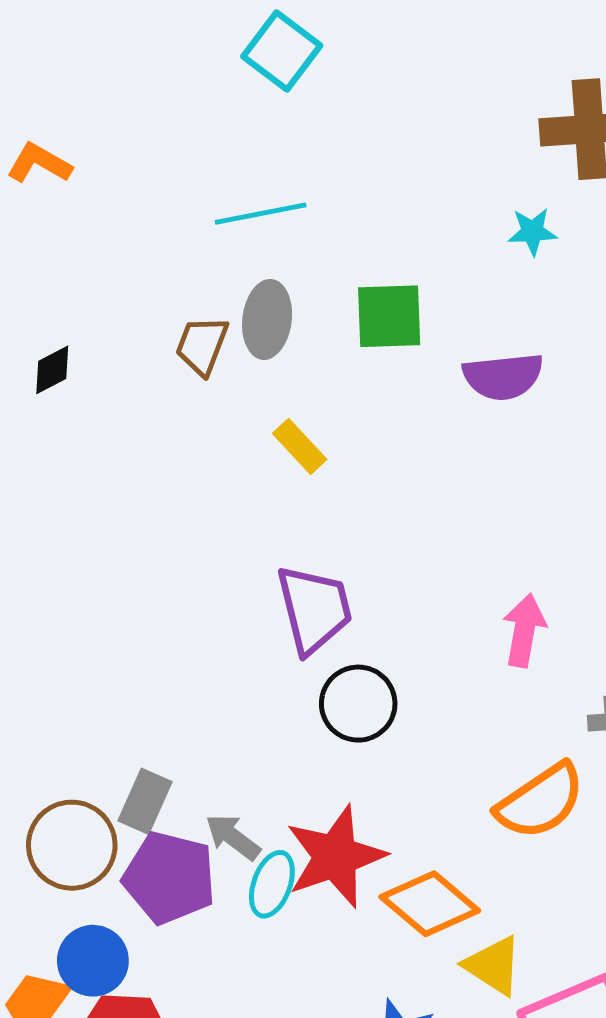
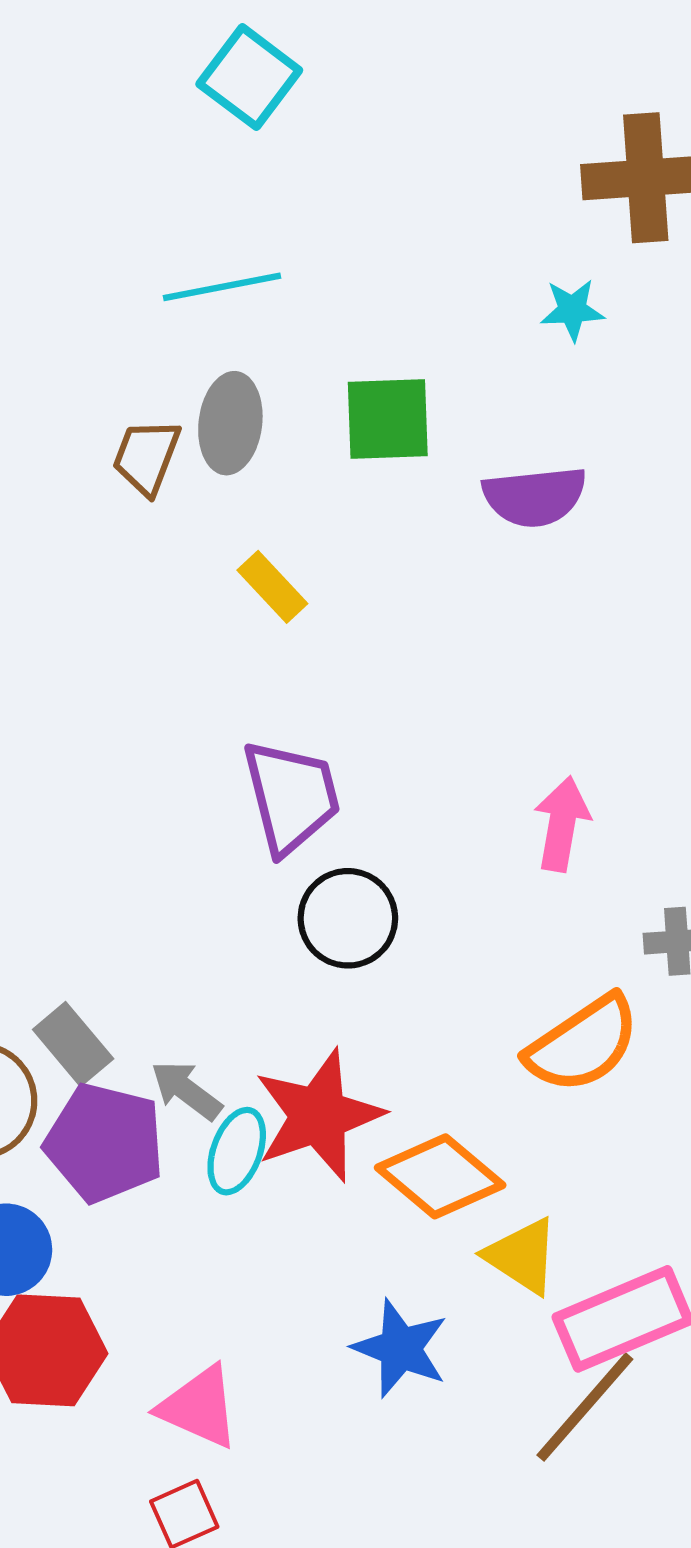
gray rectangle: (145, 801) -> (73, 1044), turned -64

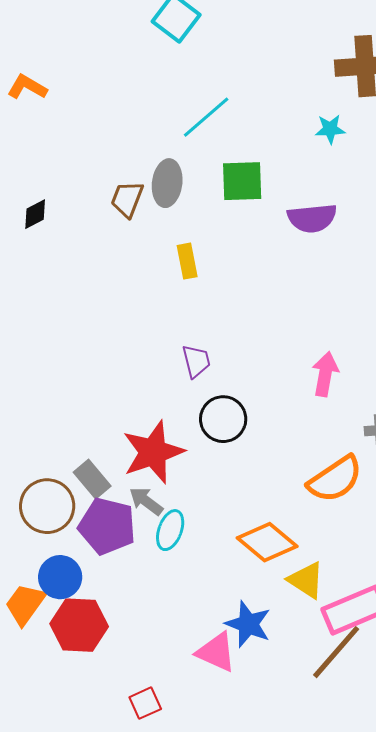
cyan line: (222, 287) -> (206, 117), moved, turned -30
yellow rectangle: (272, 587) -> (187, 261), turned 32
purple trapezoid: (291, 797) -> (196, 361), size x0.6
red star: (319, 1115) -> (153, 452), moved
pink triangle: (199, 1407) -> (216, 652), moved

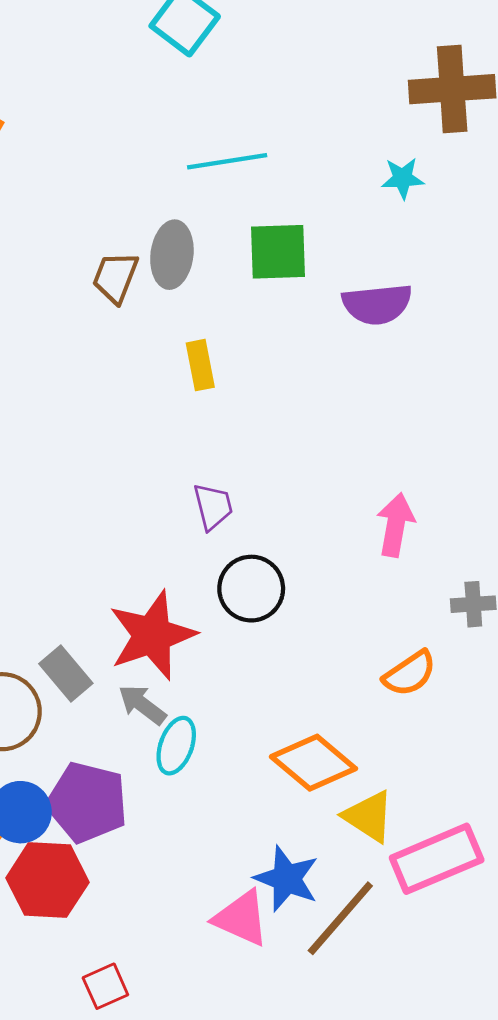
cyan line: (206, 117) -> (227, 161), turned 32
orange semicircle: (335, 479) -> (410, 673), size x0.7
purple pentagon: (107, 526) -> (87, 802), moved
brown line: (336, 652) -> (340, 918), moved
red square: (145, 703) -> (105, 986), moved

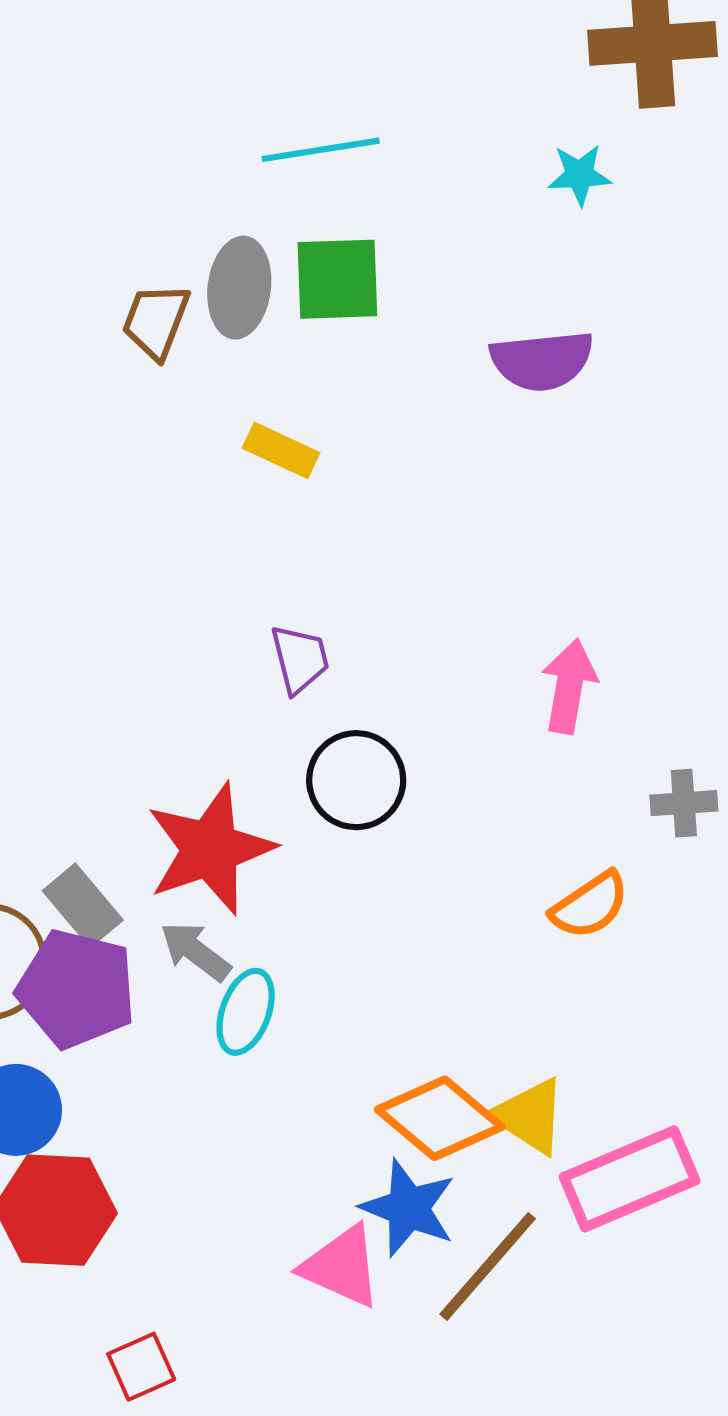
green square: (278, 252) -> (337, 279), moved
yellow rectangle: (200, 365) -> (281, 450), turned -54
orange diamond: (313, 763) -> (440, 1118), moved
purple pentagon: (87, 802) -> (76, 989), moved

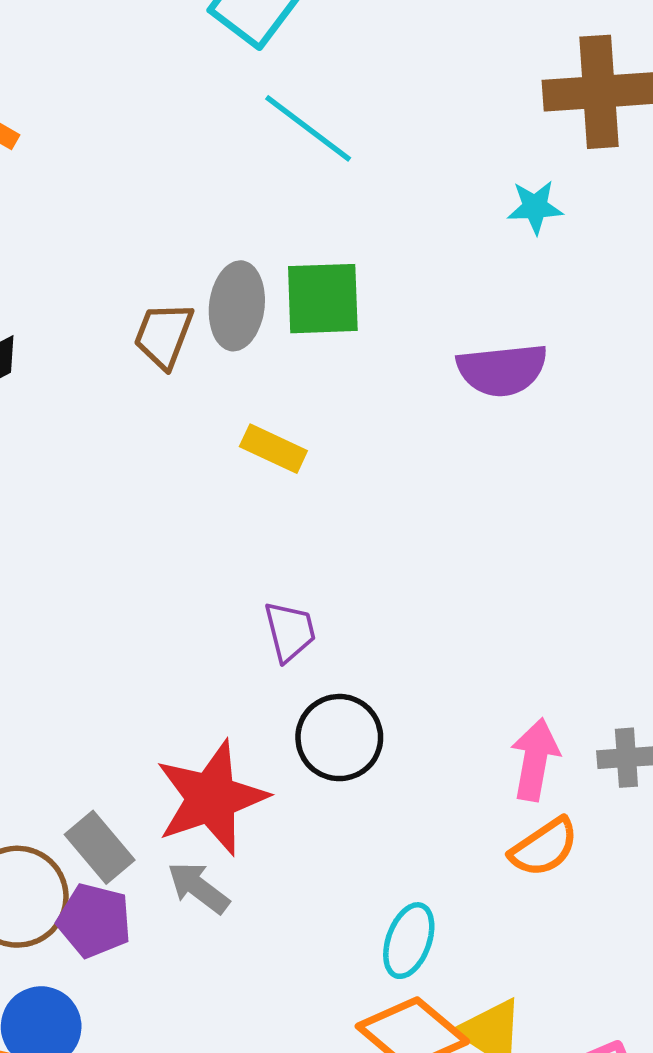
cyan line: (321, 150) -> (308, 128), moved, turned 46
pink arrow: (569, 686) -> (535, 760), moved
purple pentagon: (76, 989) -> (94, 920), size x0.7
cyan ellipse: (246, 1012) -> (409, 941), moved

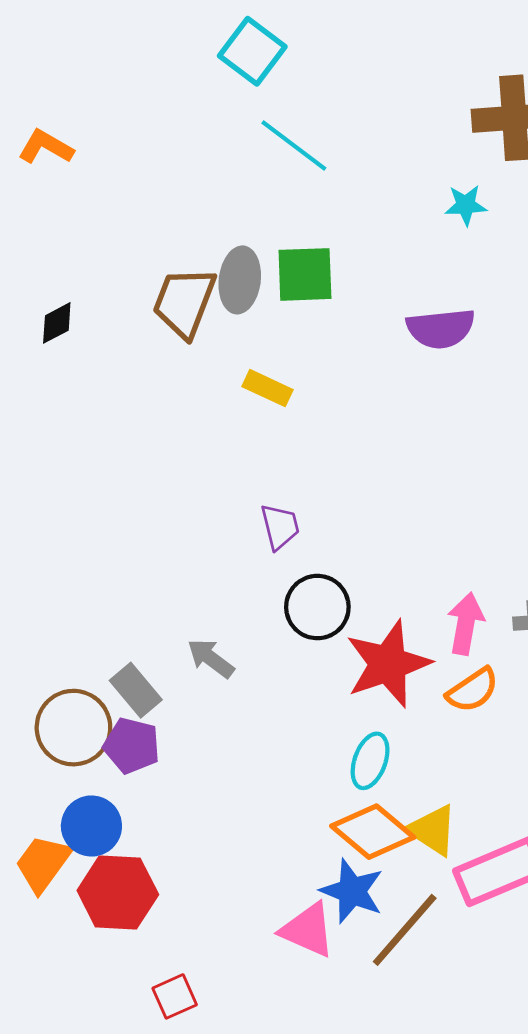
brown trapezoid: (164, 335) -> (184, 302), size x1.4
red star: (211, 798) -> (388, 664), moved
gray arrow: (198, 888) -> (211, 658), moved

